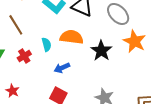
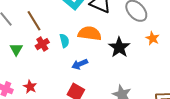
orange star: (135, 41) -> (153, 38), size x0.6
red cross: (24, 56) -> (42, 44), moved

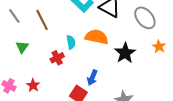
red cross: (42, 44) -> (57, 58), moved
blue arrow: (80, 64) -> (92, 78), moved, turned -49

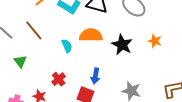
orange star: (159, 47) -> (155, 41), moved
red cross: (57, 58) -> (59, 79), moved

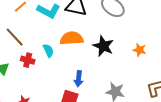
orange star: (155, 41) -> (140, 50), moved
red cross: (59, 79) -> (28, 60), moved, turned -32

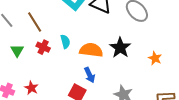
orange semicircle: (72, 38) -> (91, 50), moved
blue arrow: (79, 79) -> (90, 75), turned -42

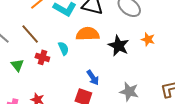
orange semicircle: (91, 50) -> (88, 34), moved
orange star: (155, 58) -> (148, 39), moved

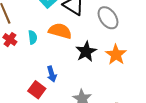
orange star: (148, 39) -> (116, 55), size x1.5

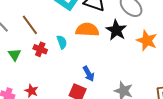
black star: (86, 52) -> (116, 30), moved

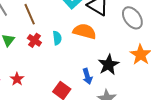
black star: (116, 30) -> (109, 65), moved
blue arrow: (89, 74) -> (87, 76), moved

